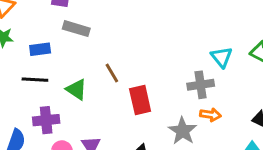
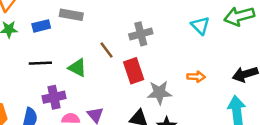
blue rectangle: (40, 49) -> (41, 26), moved
gray cross: (201, 85) -> (141, 34), moved
gray star: (183, 131) -> (159, 93), moved, turned -30

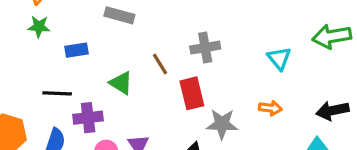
blue rectangle: (41, 26) -> (77, 50), moved
cyan triangle: (200, 26) -> (279, 58), moved
black line: (40, 63) -> (57, 93), moved

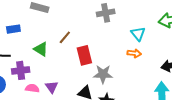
gray cross: (205, 48) -> (106, 13), moved
brown line: (160, 64) -> (65, 37), turned 72
orange arrow: (270, 108) -> (134, 53), moved

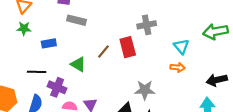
red rectangle: (84, 55) -> (128, 47), moved
purple cross: (21, 70) -> (57, 87), turned 30

